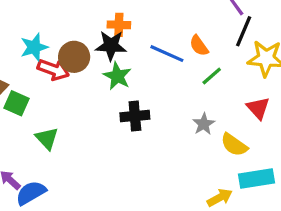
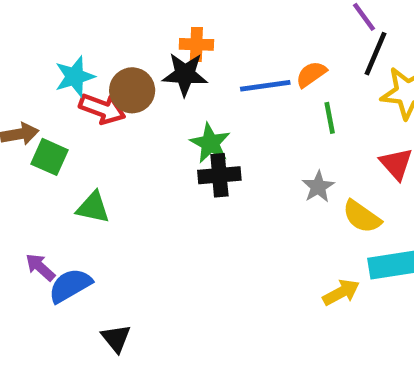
orange semicircle: (199, 46) -> (311, 74), turned 90
blue line: (167, 54) -> (265, 86), turned -32
green star: (117, 76) -> (210, 143), moved
green line: (212, 76) -> (330, 118), turned -60
green triangle: (47, 138) -> (93, 207), turned -35

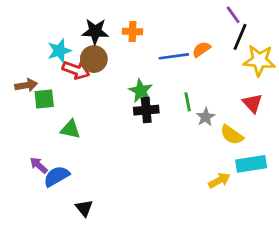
black star: (185, 74) -> (95, 31), moved
green line: (330, 118) -> (188, 102), moved
green square: (49, 157) -> (44, 99), turned -30

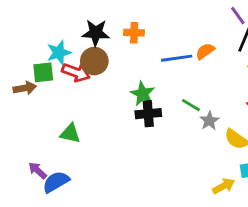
green square: (44, 99) -> (43, 72), moved
green line: (188, 102) -> (191, 105), turned -48

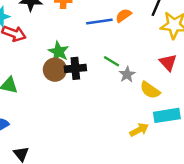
brown circle: (94, 61) -> (55, 70), moved
green star: (143, 94) -> (59, 52), moved

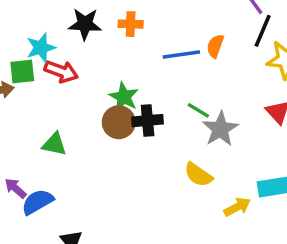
orange semicircle: (124, 15) -> (215, 46), turned -35
gray star: (127, 74) -> (220, 129), size x1.5
yellow semicircle: (150, 90) -> (198, 175), moved

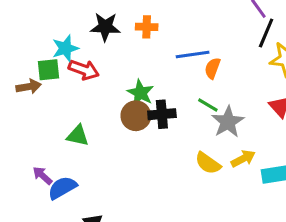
orange semicircle: (215, 46) -> (212, 68), moved
yellow arrow: (237, 207) -> (243, 159), moved

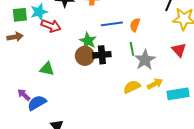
blue line: (193, 54) -> (112, 24), moved
green square: (49, 70) -> (20, 15), moved
green line: (208, 105) -> (132, 49), turned 48
yellow semicircle: (208, 163) -> (132, 87), turned 120

